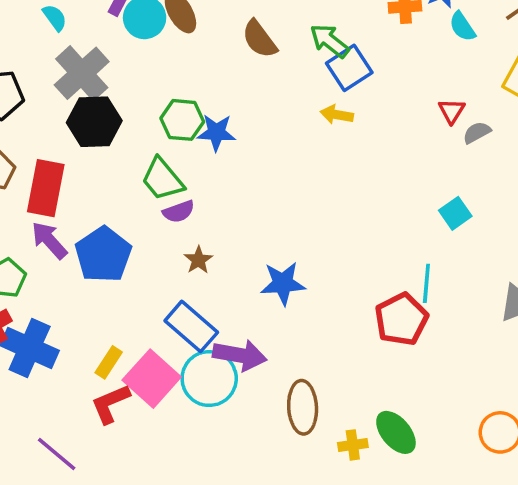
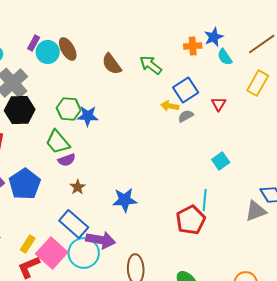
blue square: (349, 68) -> (186, 90), moved
yellow arrow: (337, 115) -> (170, 106), moved
gray semicircle: (477, 133) -> (186, 116), moved

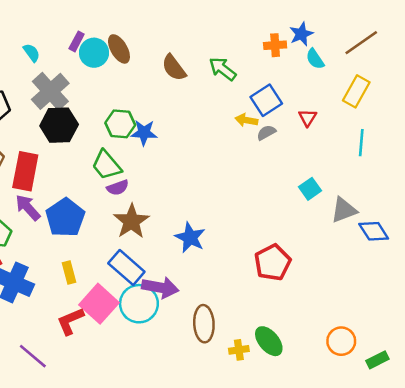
brown star: (78, 187) -> (131, 221), size x1.8
blue star: (125, 200) -> (190, 238), turned 30
cyan line: (205, 200) -> (361, 143), moved
gray triangle: (256, 211) -> (344, 210), moved
yellow rectangle: (28, 244) -> (69, 272), moved, turned -48

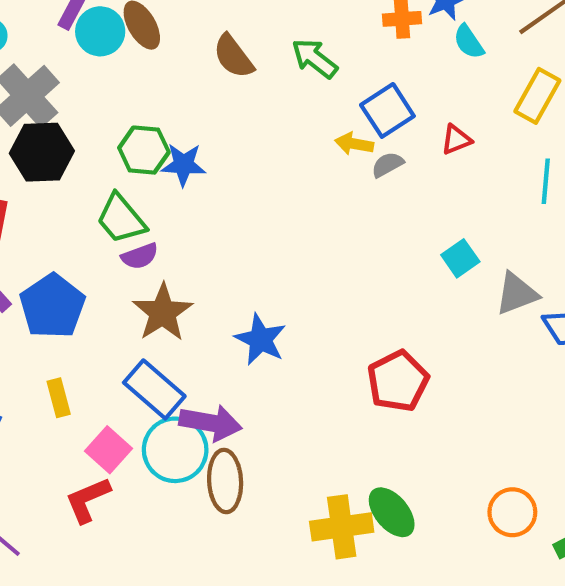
red triangle: (308, 118) -> (456, 140), turned 36
pink square: (99, 304) -> (109, 450), size x0.7
red L-shape: (70, 321) -> (88, 500), moved
brown ellipse: (204, 324) -> (225, 481), moved
yellow cross: (239, 350) -> (342, 527), size x1.8

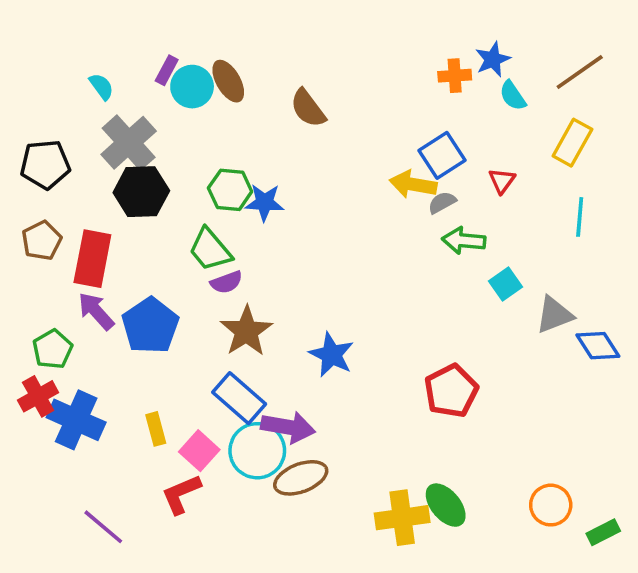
green arrow: (315, 58) -> (464, 241), moved, turned -33
red triangle: (456, 140) -> (502, 181), turned -32
yellow arrow: (354, 144) -> (413, 184), size x1.4
yellow rectangle: (59, 398) -> (156, 429), moved
brown ellipse: (225, 481) -> (301, 478), turned 72

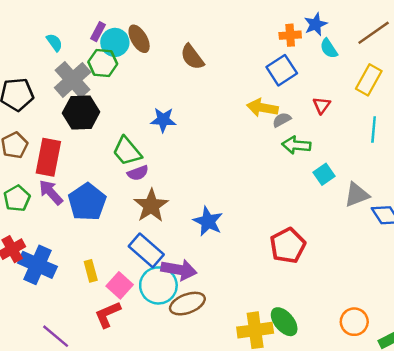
blue square: (442, 155) -> (282, 70), moved
green hexagon: (230, 190) -> (103, 63), moved
green pentagon: (53, 349) -> (17, 198), moved

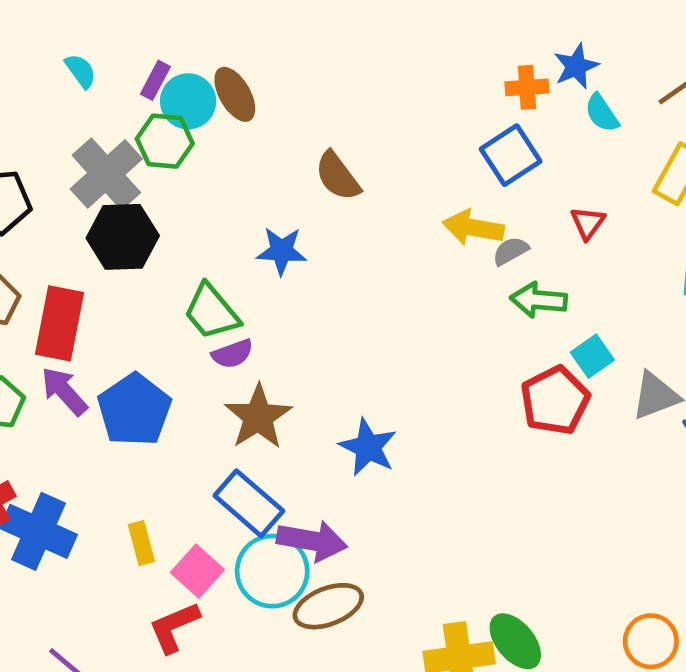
cyan semicircle: (54, 42) -> (81, 71), moved
brown semicircle: (192, 57) -> (338, 176), moved
red pentagon: (288, 246) -> (555, 401), moved

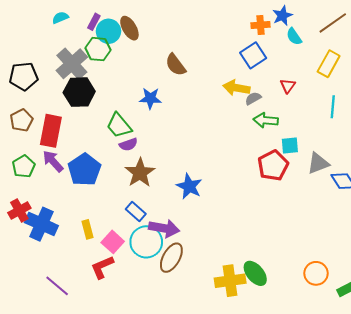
cyan semicircle: (81, 71) -> (60, 18), turned -77
cyan square: (592, 356) -> (290, 145), turned 30
blue rectangle: (249, 503) -> (136, 212), size x0.7
brown ellipse: (328, 606) -> (171, 258), turned -40

